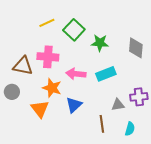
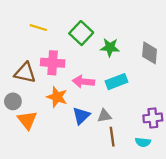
yellow line: (47, 23) -> (38, 28), moved, turned 42
purple cross: (139, 97) -> (153, 118), moved
gray triangle: (118, 105) -> (104, 116), moved
orange triangle: (40, 109) -> (27, 120), moved
cyan semicircle: (130, 129) -> (143, 142), turned 80

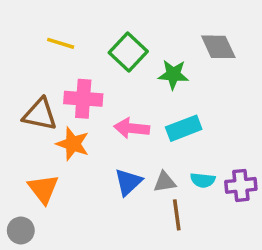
gray diamond: (150, 53) -> (218, 47), moved, turned -30
orange star: (57, 97) -> (73, 144), moved
gray circle: (13, 101) -> (21, 230), moved
cyan semicircle: (143, 142) -> (203, 180), moved

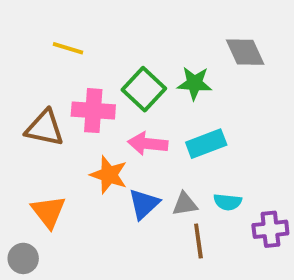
green square: (128, 52) -> (144, 89), moved
orange star: (73, 144) -> (109, 175), moved
purple cross: (241, 185) -> (270, 229), moved

